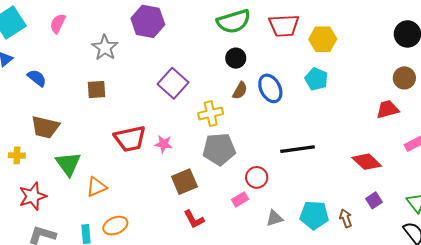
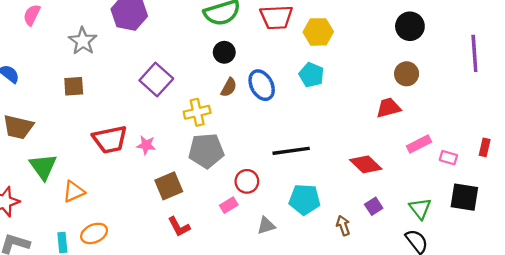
cyan pentagon: (314, 215) -> (305, 199), moved

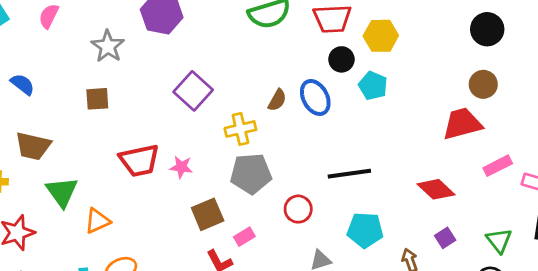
black circle: (224, 52) -> (341, 59), moved
red trapezoid: (388, 108) -> (462, 124), size x1.4
pink rectangle: (229, 205) -> (244, 237), moved

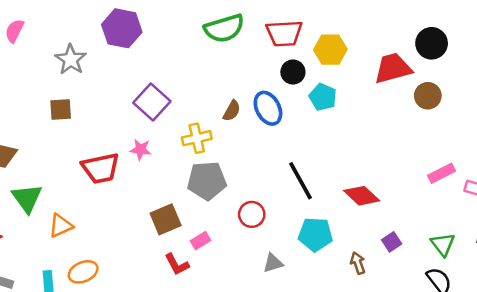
red trapezoid: (462, 124) -> (393, 68), moved
pink star: (181, 167) -> (141, 149), moved
black line: (349, 174) -> (300, 181), turned 69
red diamond: (436, 189) -> (362, 196), moved

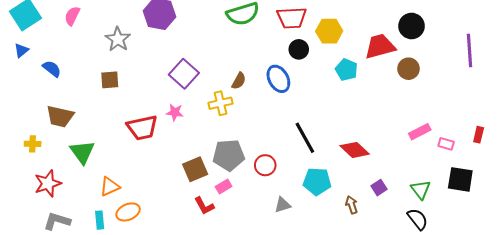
cyan pentagon: (323, 97) -> (346, 70), moved
brown semicircle: (232, 111) -> (239, 81), moved
gray pentagon: (207, 181) -> (229, 155), moved
orange triangle: (61, 226) -> (110, 187), moved

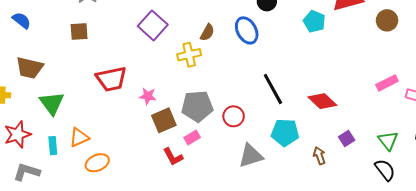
brown circle: (408, 69) -> (387, 20), moved
pink star: (175, 112) -> (148, 96), moved
gray triangle: (282, 205) -> (251, 156), size x1.5
cyan rectangle: (100, 220) -> (53, 146), moved

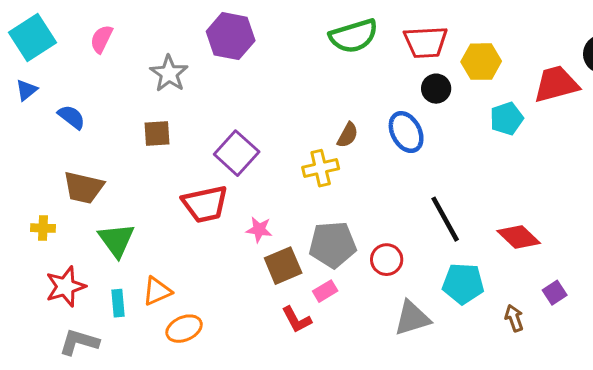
cyan pentagon: (314, 21) -> (507, 119), turned 30
purple square: (153, 25) -> (237, 153), moved

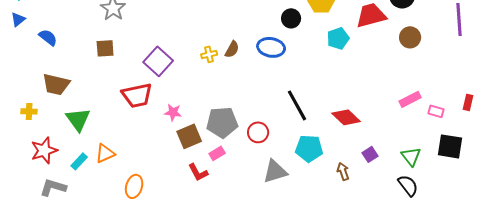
blue ellipse: (406, 132) -> (271, 47), turned -52
yellow cross: (321, 168) -> (209, 54), moved, size x0.7
cyan rectangle: (118, 303) -> (79, 161), turned 48
orange ellipse: (184, 329) -> (134, 186), moved, turned -50

